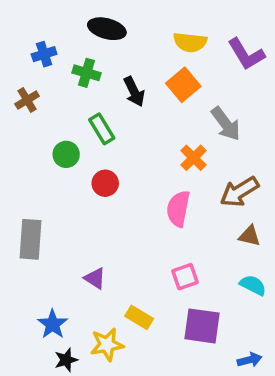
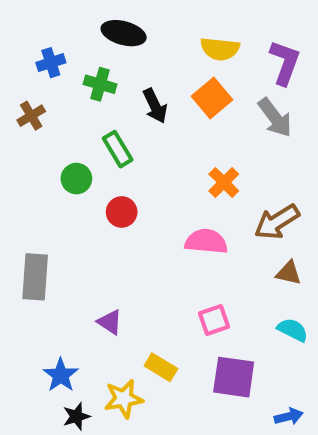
purple L-shape: (246, 54) -> (285, 63), turned -129
gray arrow: (226, 124) -> (275, 118), moved
pink semicircle: (178, 209) -> (206, 241), turned 84

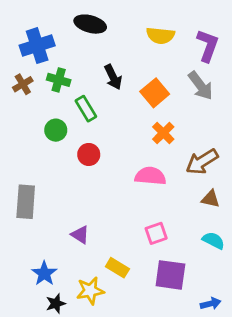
blue cross: (51, 63) -> (37, 46), size x1.6
green cross: (100, 84) -> (59, 80), moved
orange square: (212, 98) -> (155, 93), moved

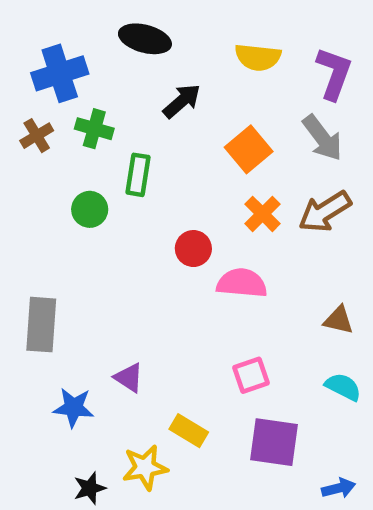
black arrow: (113, 77) -> (182, 101), moved, turned -105
green rectangle: (86, 109) -> (138, 175), turned 40
red circle: (89, 154) -> (193, 249), moved
brown arrow: (202, 162) -> (325, 212), moved
blue star: (44, 273) -> (74, 408), moved, turned -30

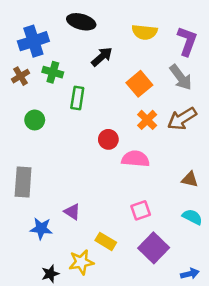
green circle: (90, 209) -> (35, 120), moved
purple square: (274, 442) -> (154, 248), turned 36

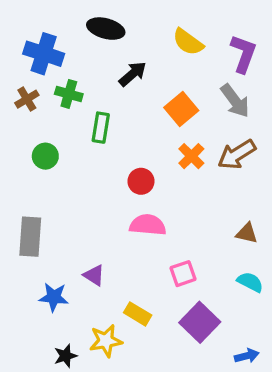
yellow semicircle: (145, 32) -> (188, 42), turned 30
blue cross: (33, 41) -> (44, 54), turned 36
pink semicircle: (135, 159) -> (148, 225), moved

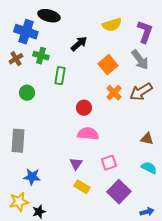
black ellipse: (106, 29) -> (49, 16), moved
yellow semicircle: (188, 42) -> (112, 25), turned -54
purple triangle: (94, 275) -> (76, 164), moved, turned 32
yellow star: (106, 341) -> (19, 202), moved

